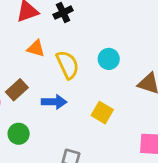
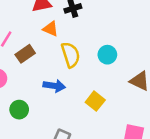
orange triangle: (36, 48) -> (51, 29), moved
brown rectangle: (17, 90) -> (25, 54), moved

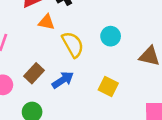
brown rectangle: (25, 54) -> (34, 73), moved
blue arrow: (54, 86) -> (63, 80), turned -30

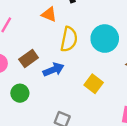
cyan circle: (111, 36) -> (105, 39), size x1.5
yellow semicircle: (73, 44) -> (69, 39), turned 30

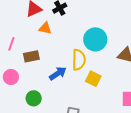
yellow semicircle: (69, 39) -> (79, 60), moved
brown rectangle: (29, 58) -> (31, 56), moved, turned 35

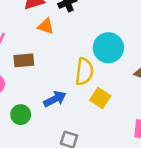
blue arrow: (58, 73) -> (55, 99), moved

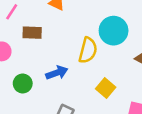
yellow square: (100, 98) -> (106, 88), moved

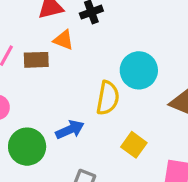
brown rectangle: (32, 33) -> (36, 60), moved
green circle: (23, 83) -> (27, 147), size x1.5

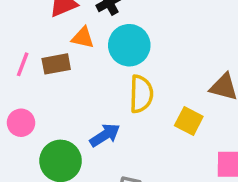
cyan circle: (139, 70) -> (129, 45), moved
yellow square: (134, 145) -> (189, 121), moved

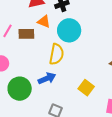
yellow semicircle: (141, 94) -> (56, 54), moved
yellow square: (189, 121) -> (86, 88), moved

